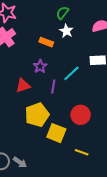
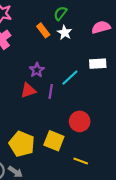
orange rectangle: (46, 42) -> (43, 30), moved, turned 32
red triangle: (23, 86) -> (28, 90), moved
yellow pentagon: (37, 115) -> (22, 144), moved, turned -30

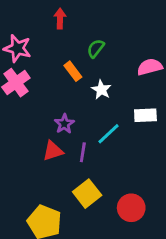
white star: (65, 33) -> (101, 90), moved
red circle: (80, 121) -> (131, 208), moved
yellow square: (54, 141) -> (87, 194), moved, turned 30

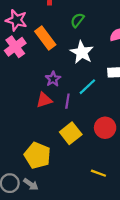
orange rectangle: (73, 71) -> (45, 38), moved, size x1.5
white star: (101, 90) -> (82, 52), size x1.5
red circle: (131, 208) -> (105, 128), moved

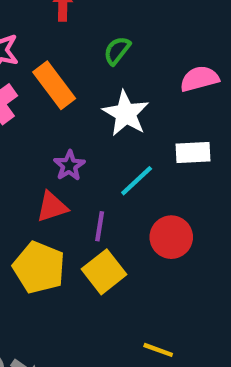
purple line: (67, 101) -> (100, 226), moved
red circle: (105, 128) -> (171, 237), moved
yellow pentagon: (37, 155) -> (39, 267), moved

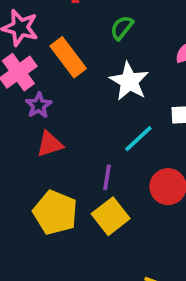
purple star: (69, 166) -> (39, 105), moved
red triangle: (52, 207) -> (50, 144), moved

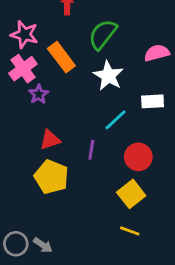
green semicircle: (122, 28) -> (103, 34), size x1.6
red triangle: (50, 144) -> (50, 140), moved
yellow square: (111, 216) -> (131, 194), moved

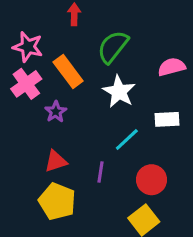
purple star: (39, 94) -> (56, 112), moved

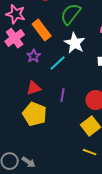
cyan line: (127, 140) -> (58, 63), moved

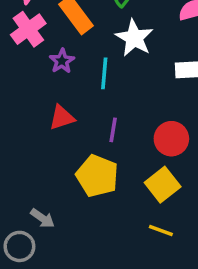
cyan line: (58, 63) -> (104, 73), turned -42
yellow pentagon: (35, 114) -> (97, 176), moved
gray arrow: (29, 162) -> (42, 218), moved

